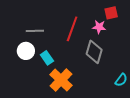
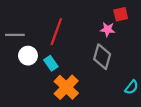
red line: (72, 29) -> (56, 32), moved
gray line: (35, 31) -> (15, 35), moved

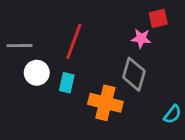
cyan rectangle: (51, 63) -> (67, 83), turned 48
orange cross: (66, 87) -> (105, 103), moved, turned -30

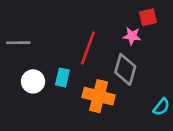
red line: (74, 41) -> (88, 48), moved
white circle: (37, 73) -> (33, 81), moved

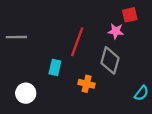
white circle: (33, 81) -> (26, 93), moved
orange cross: (99, 96) -> (87, 84), size x0.6

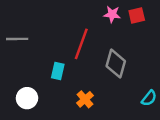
pink star: (116, 31) -> (112, 14), moved
orange cross: (87, 84) -> (85, 99), moved, turned 35

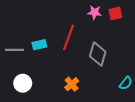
gray line: (17, 39) -> (14, 50), moved
cyan rectangle: (58, 71) -> (39, 45), moved, turned 64

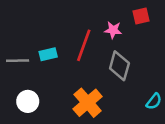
pink star: (95, 12) -> (113, 30), moved
orange cross: (72, 84) -> (88, 103), size x1.6

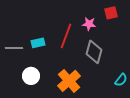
white circle: (28, 101) -> (31, 76), moved

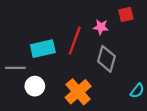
cyan rectangle: (38, 43) -> (43, 49), size x1.5
gray line: (14, 48) -> (15, 68), moved

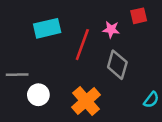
cyan rectangle: (43, 49) -> (47, 28), moved

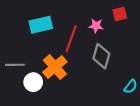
orange cross: (86, 101) -> (55, 67), moved

